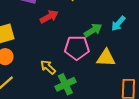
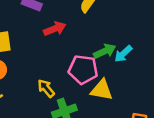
cyan arrow: (118, 23) -> (123, 54), moved
yellow triangle: (106, 58) -> (102, 90), moved

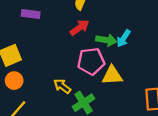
red arrow: (55, 29) -> (80, 28), moved
green arrow: (105, 51) -> (106, 40), turned 48

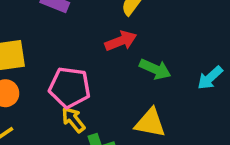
cyan arrow: (124, 38) -> (210, 78), moved
pink pentagon: (91, 61) -> (70, 87), moved

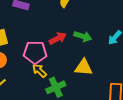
red arrow: (121, 41) -> (58, 38), moved

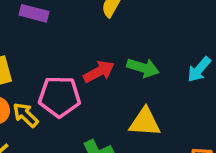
yellow arrow: (39, 71) -> (26, 115), moved

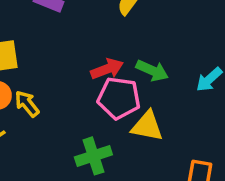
pink pentagon: (59, 97) -> (119, 98), moved

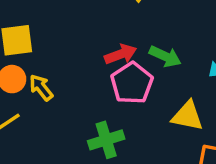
pink pentagon: (119, 98) -> (132, 83), turned 30
yellow triangle: (147, 126) -> (187, 116), moved

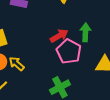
green arrow: (165, 56) -> (85, 32), turned -102

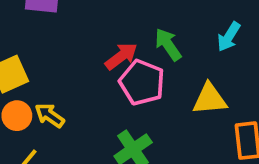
green arrow: (85, 32) -> (168, 44), turned -30

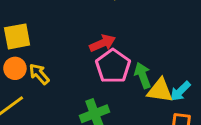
cyan arrow: (229, 37) -> (180, 91), moved
green arrow: (168, 44) -> (143, 75), moved

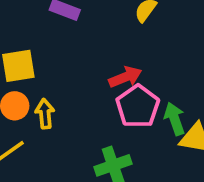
yellow arrow: (39, 74) -> (45, 114), turned 35

